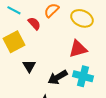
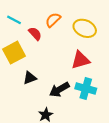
black triangle: (29, 66) -> (30, 78), turned 40

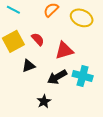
red semicircle: (35, 34) -> (38, 39), moved
red triangle: (80, 60) -> (64, 50), moved

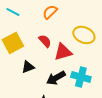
yellow ellipse: (82, 18) -> (84, 35), moved
red semicircle: (38, 39) -> (45, 41), moved

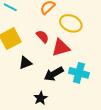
yellow ellipse: (84, 35) -> (71, 23), moved

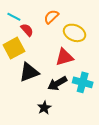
red semicircle: (43, 37) -> (27, 30), moved
black triangle: (25, 63) -> (29, 72), size x1.5

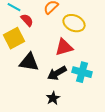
black triangle: (29, 72) -> (29, 62), turned 30
black star: (44, 108) -> (53, 98), moved

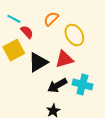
yellow ellipse: (74, 23) -> (74, 35), turned 35
black triangle: (29, 62) -> (38, 62), moved, turned -40

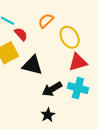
red triangle: (64, 59) -> (78, 62), moved
black triangle: (38, 62) -> (32, 65), turned 45

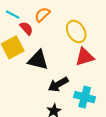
orange semicircle: (46, 21) -> (42, 15), moved
cyan cross: (78, 88) -> (85, 97), moved

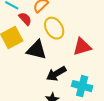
yellow ellipse: (76, 31) -> (54, 28), moved

